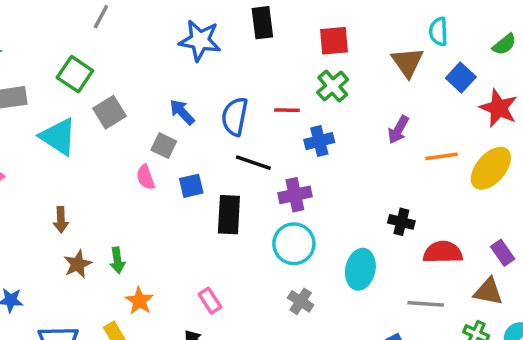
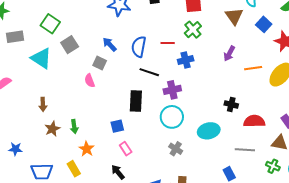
blue square: (191, 186) -> (117, 126), moved
cyan ellipse: (360, 269) -> (209, 131), turned 65

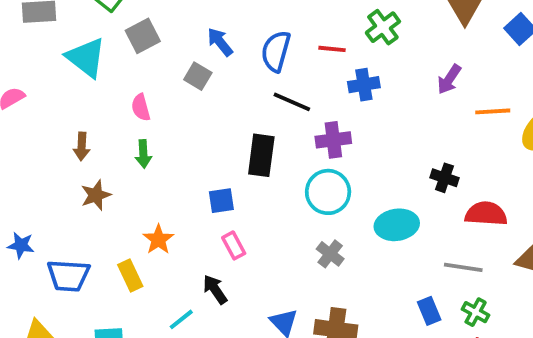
pink semicircle: (90, 81) -> (141, 107), moved
green arrow: (74, 127) -> (143, 154), moved
blue star: (15, 149) -> (21, 245), moved
green cross: (273, 166) -> (476, 312), moved

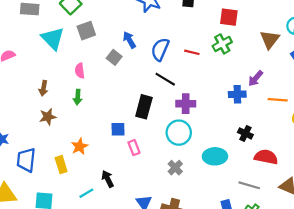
blue cross: (364, 85) -> (237, 94), moved
pink rectangle: (234, 245) -> (134, 148), moved
blue trapezoid: (68, 276) -> (26, 160), turned 85

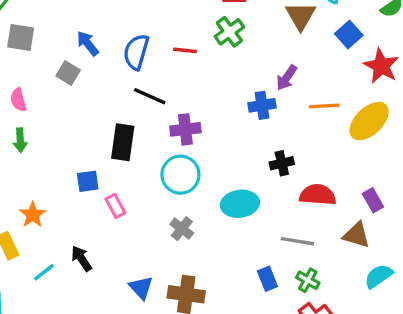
gray square: (86, 31) -> (21, 38), turned 36
black cross: (245, 133) -> (282, 163), turned -32
cyan line: (86, 193) -> (44, 272), moved

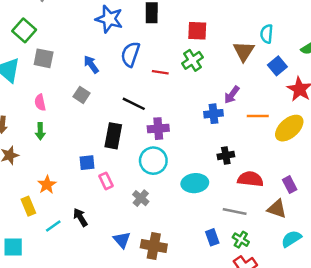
blue semicircle: (136, 52) -> (130, 54), moved
gray square: (68, 73) -> (82, 95), moved
gray cross: (182, 229) -> (141, 198), moved

